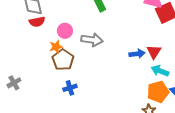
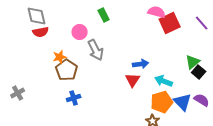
pink circle: (65, 31) -> (80, 32), moved
gray arrow: (92, 40) -> (96, 50), turned 55
red triangle: (154, 52) -> (133, 80), moved

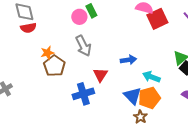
pink circle: (80, 32) -> (79, 17), moved
red triangle: (133, 80) -> (100, 75), moved
blue cross: (74, 98) -> (83, 94), moved, size x1.5
blue triangle: (183, 102) -> (132, 96), moved

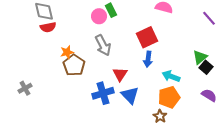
red square: (157, 19) -> (147, 37), moved
blue arrow: (128, 60) -> (148, 59), turned 105
blue triangle: (132, 96) -> (130, 95), moved

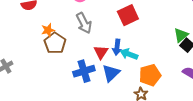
blue arrow: (148, 59) -> (117, 47), moved
cyan arrow: (171, 76) -> (129, 54), moved
blue triangle: (130, 95) -> (111, 73), turned 30

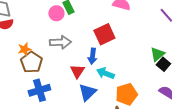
gray arrow: (84, 23) -> (60, 42), turned -65
blue arrow: (117, 47) -> (92, 56), moved
blue cross: (84, 71) -> (39, 90), moved

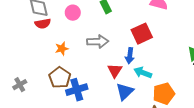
pink circle: (56, 13) -> (73, 13), moved
brown pentagon: (31, 62) -> (60, 78), moved

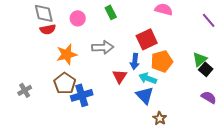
orange star: (62, 49) -> (67, 54), size x1.5
blue triangle: (125, 92) -> (145, 95), moved, turned -30
orange pentagon: (164, 94) -> (162, 61), moved

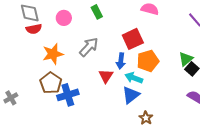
gray arrow: (103, 47) -> (89, 47), turned -45
gray cross: (25, 90) -> (11, 98), moved
blue triangle: (145, 95) -> (131, 95), turned 36

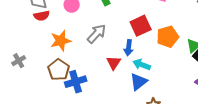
orange pentagon: (148, 61) -> (168, 37), moved
gray cross: (11, 98) -> (19, 61), moved

